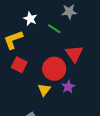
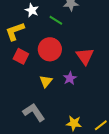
red triangle: (74, 54) -> (85, 56), moved
red circle: (54, 69) -> (50, 49), moved

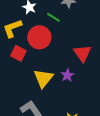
red circle: (50, 49) -> (39, 37), moved
yellow triangle: (46, 81) -> (43, 78), size x1.5

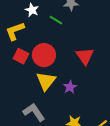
red circle: (39, 37) -> (44, 55), moved
purple star: (67, 75) -> (70, 87), moved

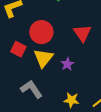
red square: (21, 56) -> (18, 49), moved

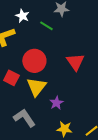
purple star: (67, 64) -> (56, 103), moved

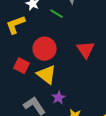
yellow triangle: (36, 87) -> (47, 75), turned -30
purple star: (56, 103) -> (59, 98), moved

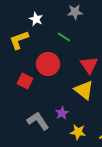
green line: (57, 14) -> (64, 37), moved
yellow triangle: (47, 75) -> (84, 90), moved

